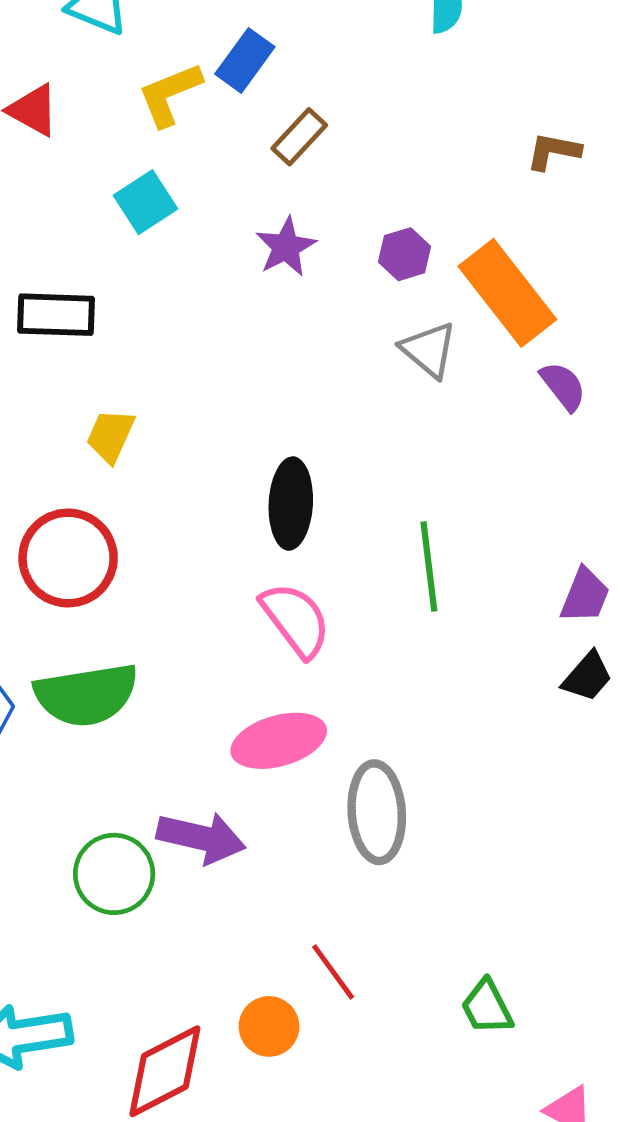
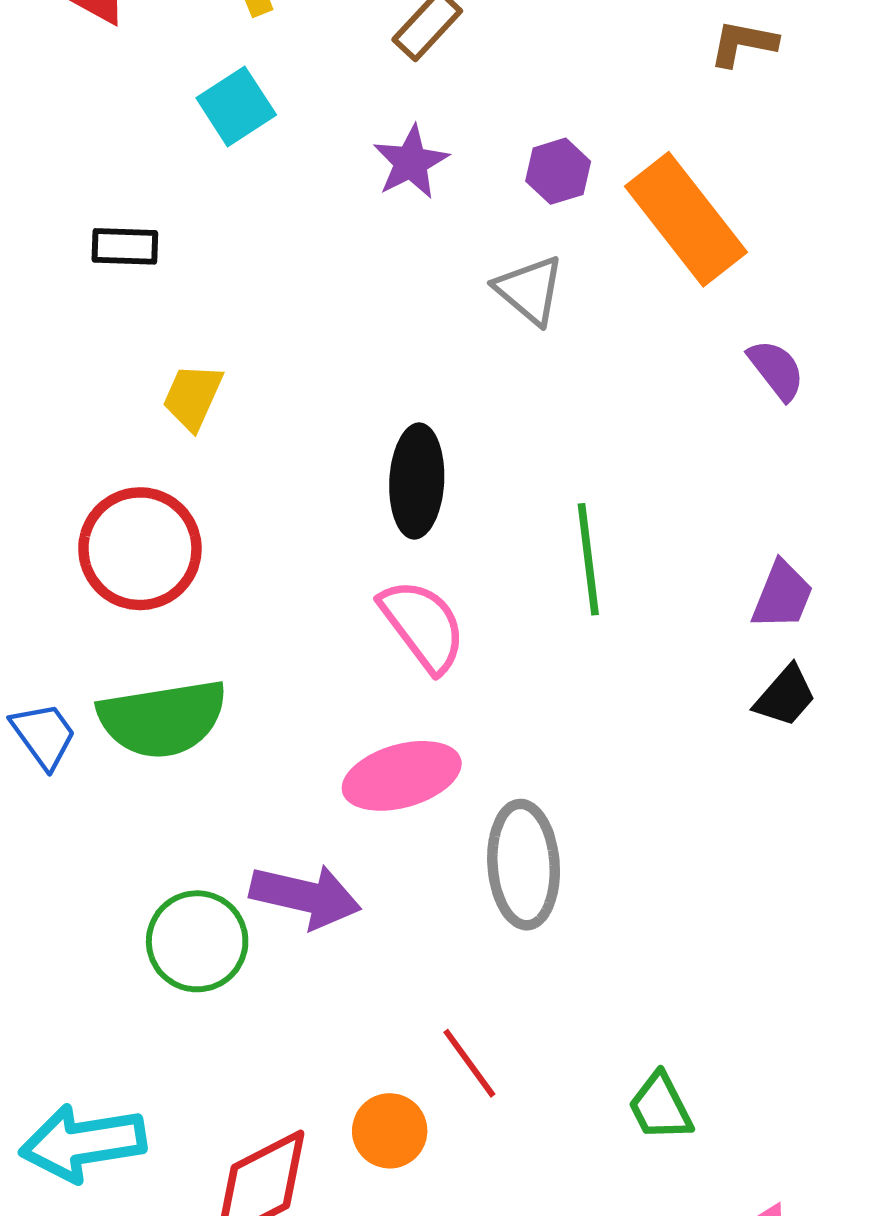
black rectangle: (56, 315) -> (125, 246), size x0.7
gray triangle: (429, 350) -> (530, 290), moved
purple semicircle: (563, 386) -> (776, 370), moved

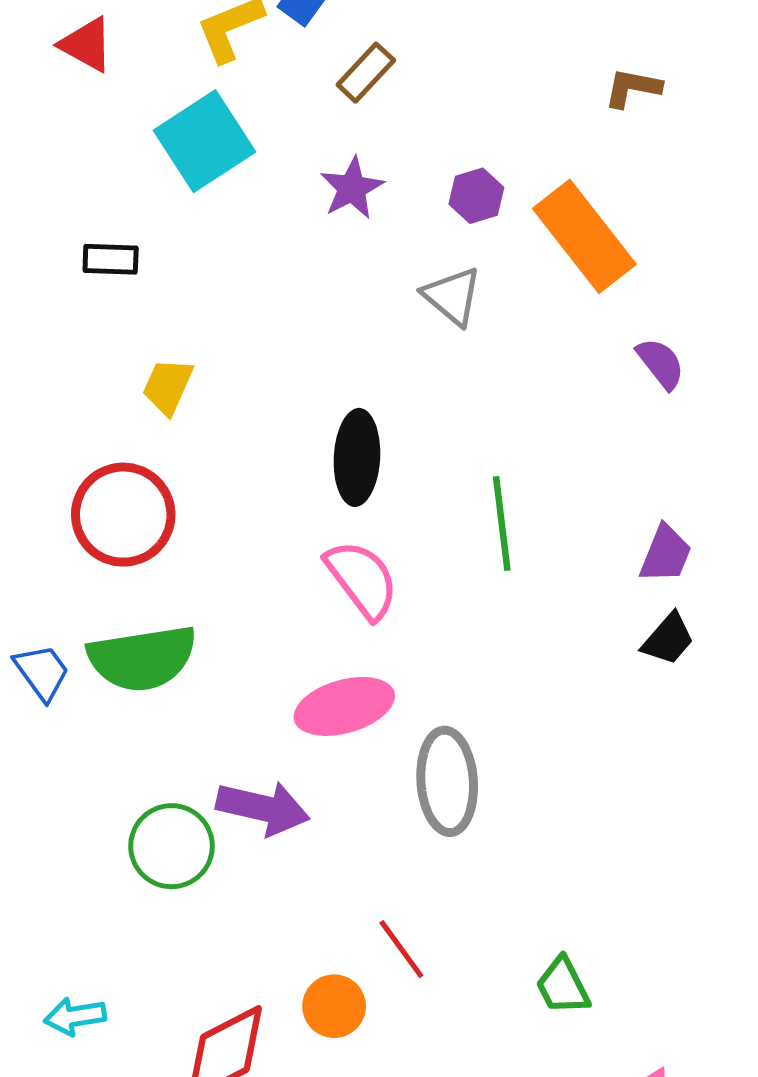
cyan square: (236, 106) -> (205, 141), size x1.5
cyan arrow: (83, 1143) -> (75, 1016), size x0.6

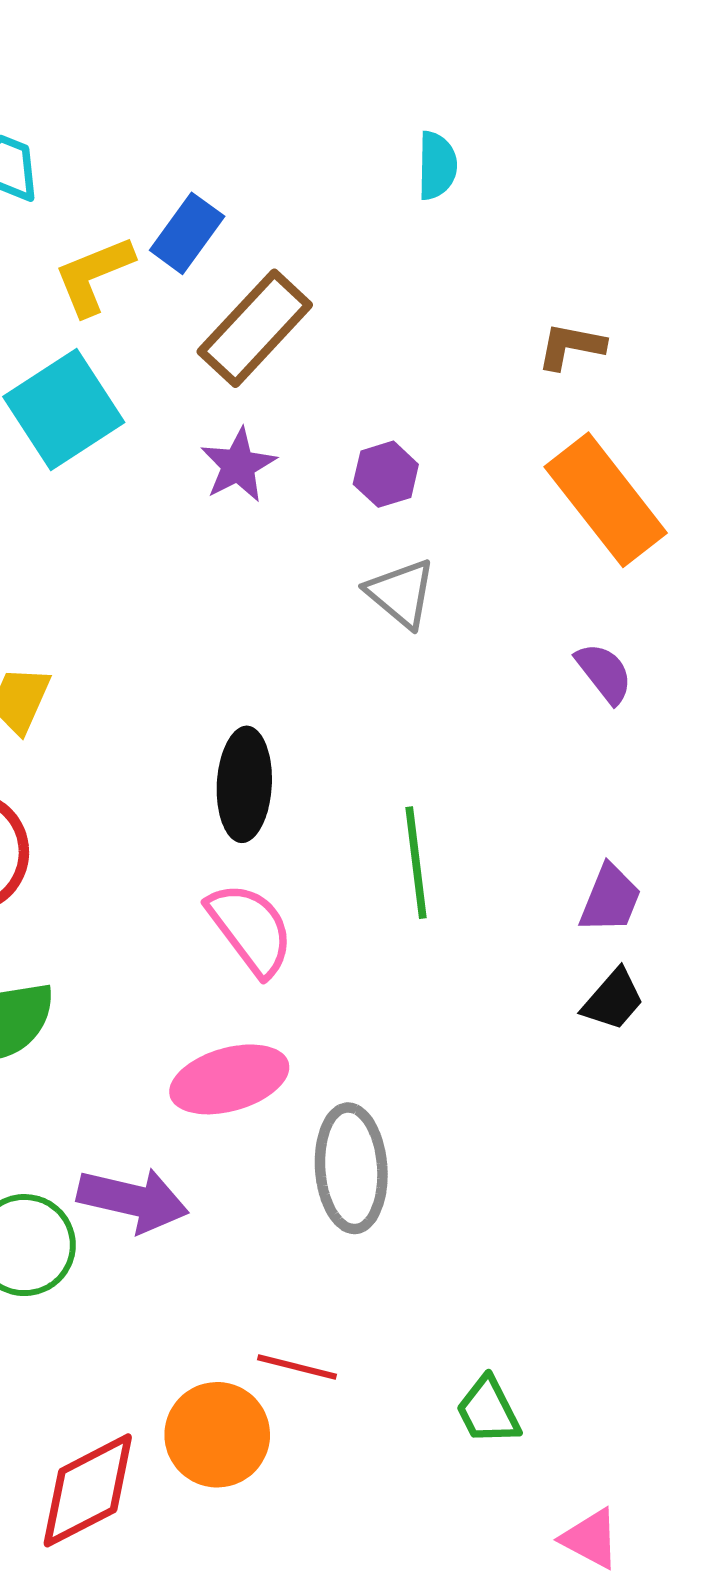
brown rectangle: (366, 73) -> (255, 328), size x1.6
orange rectangle: (584, 236) -> (606, 500), moved
gray triangle: (452, 296) -> (401, 593), moved
red line: (401, 949) -> (297, 1367), turned -40
orange circle: (334, 1006) -> (217, 1435), size x1.4

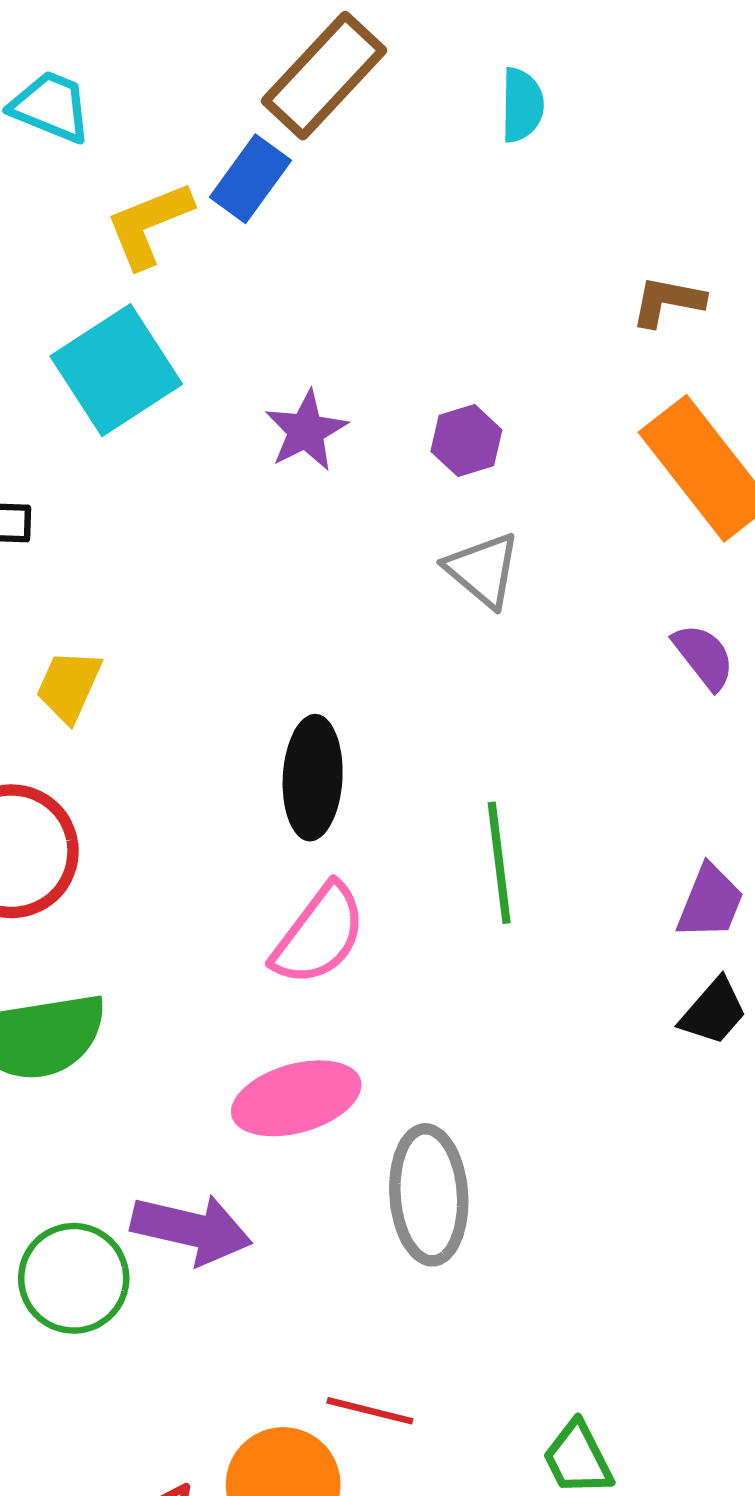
brown rectangle: (255, 328) -> (324, 76), moved
pink semicircle: (250, 929) -> (319, 935), turned 74

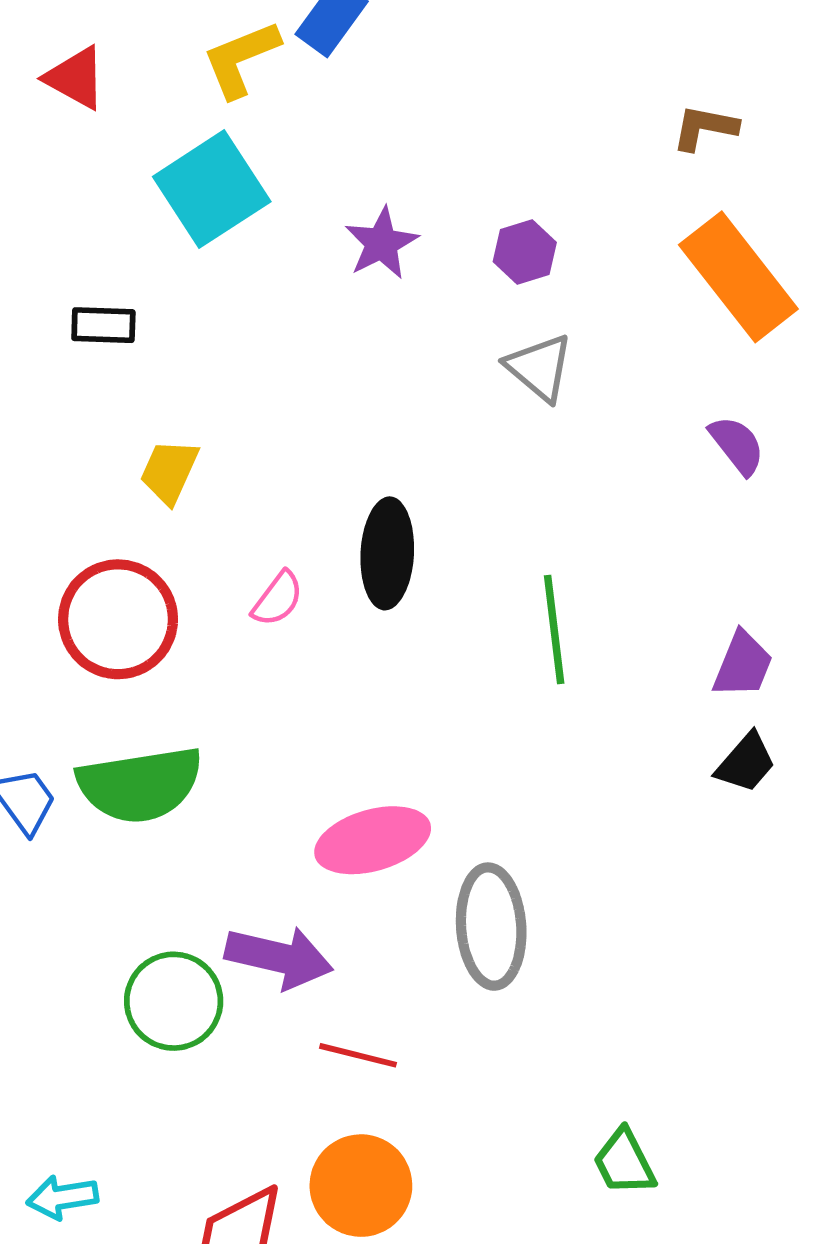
pink semicircle: (319, 935) -> (278, 599), moved, size x0.6
red line: (370, 1411) -> (358, 1055), moved

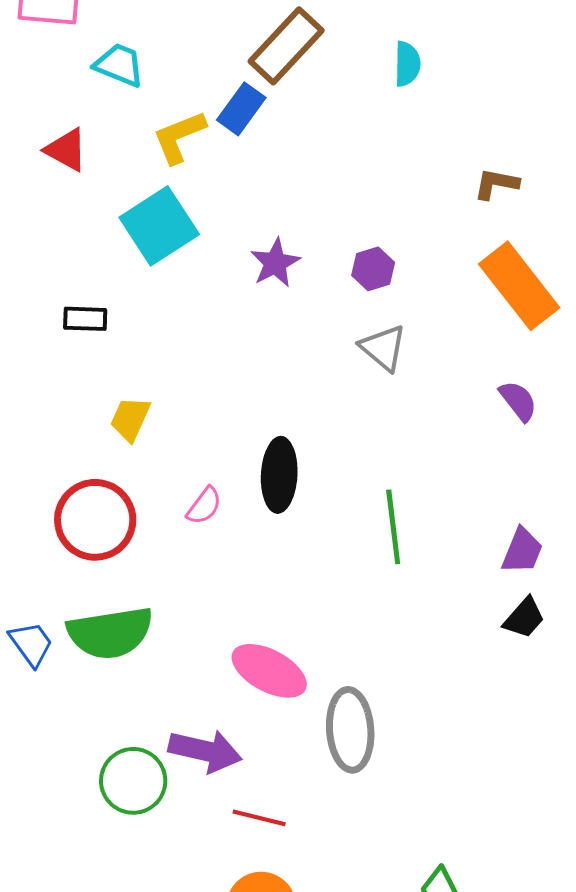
pink ellipse: (373, 840) -> (269, 671), turned 44

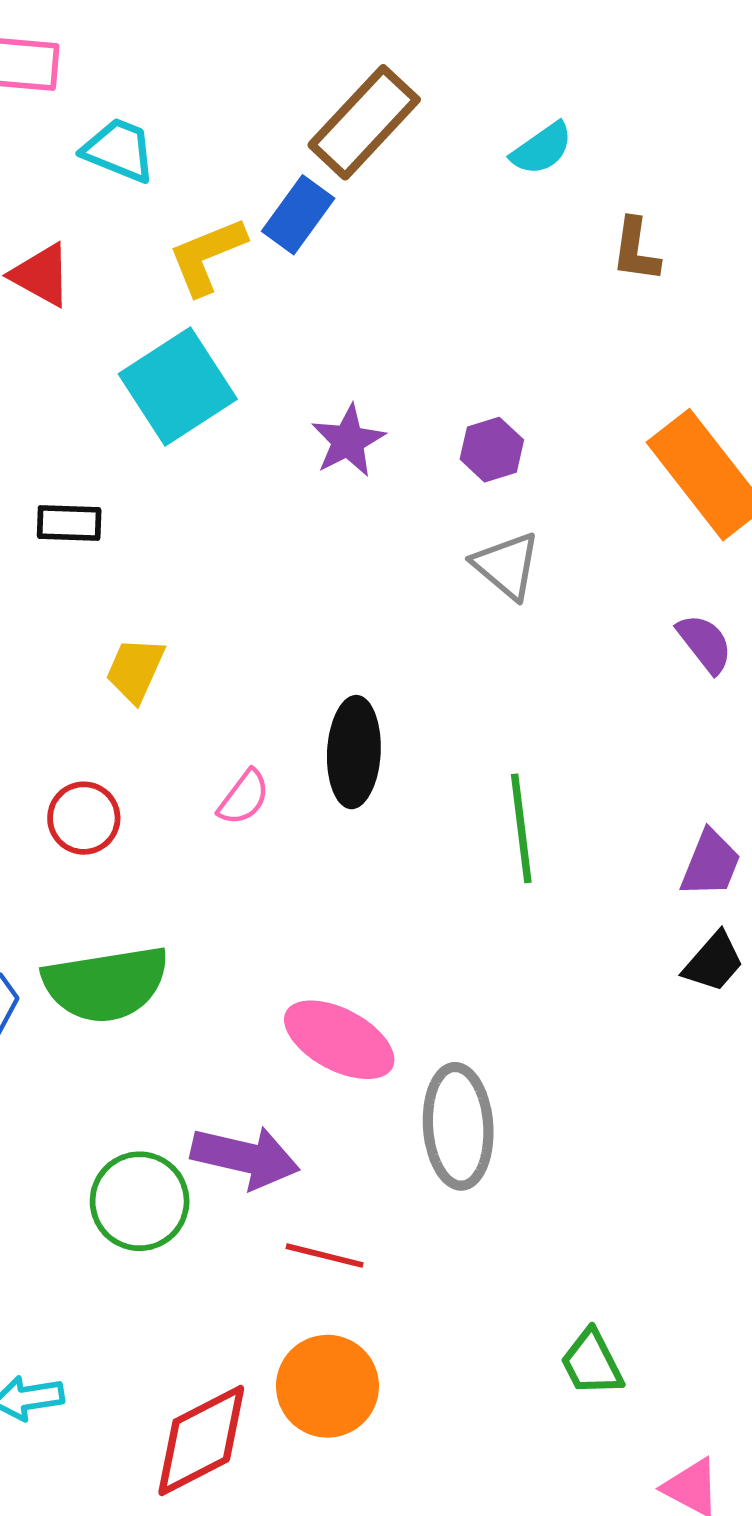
cyan semicircle: (407, 64) -> (542, 149), turned 54
brown L-shape: (496, 184) -> (636, 250), moved, turned -93
red circle: (95, 520) -> (84, 818), size x0.6

